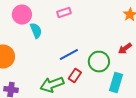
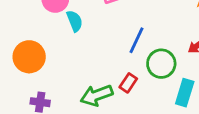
blue line: (69, 55) -> (137, 40), moved, turned -36

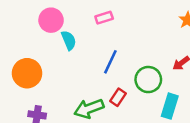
blue line: (137, 40) -> (110, 62), moved

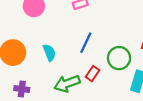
cyan semicircle: (69, 40) -> (49, 53), moved

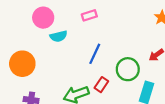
cyan semicircle: (49, 53) -> (59, 36), moved, turned 98

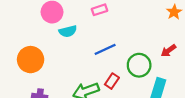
blue line: (95, 54) -> (105, 49), turned 40

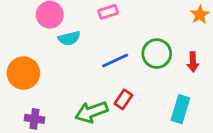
red arrow: (168, 51) -> (193, 62), turned -56
green circle: (139, 65) -> (157, 54), moved

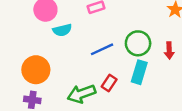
orange circle: (23, 73) -> (36, 70), moved
cyan rectangle: (180, 109) -> (139, 72), moved

